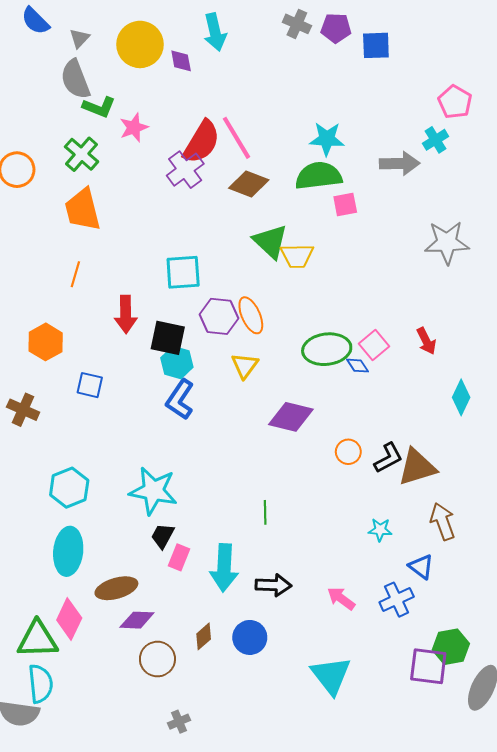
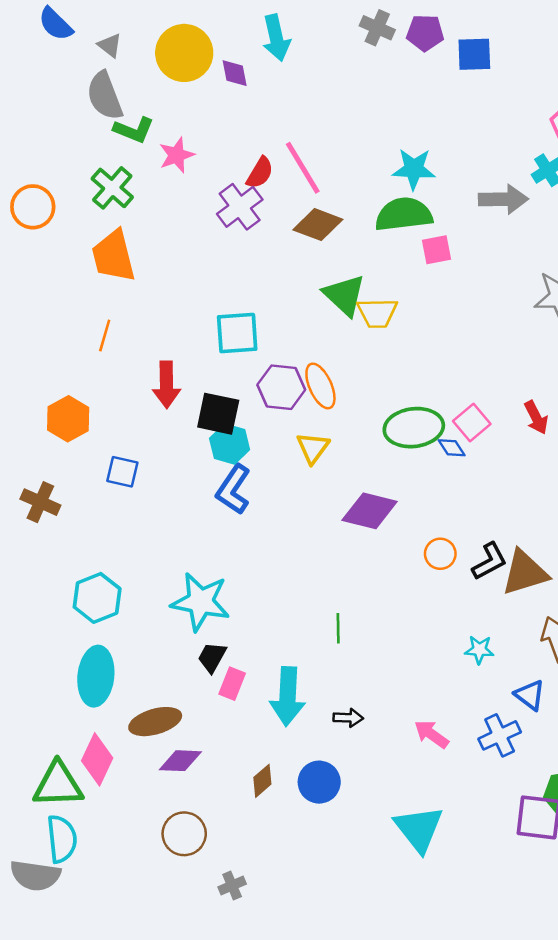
gray triangle: (79, 38) -> (110, 45), turned -35
red semicircle: (202, 142) -> (260, 173), size x0.6
black arrow: (273, 585) -> (348, 718), size x0.7
brown circle: (157, 659) -> (184, 834), moved

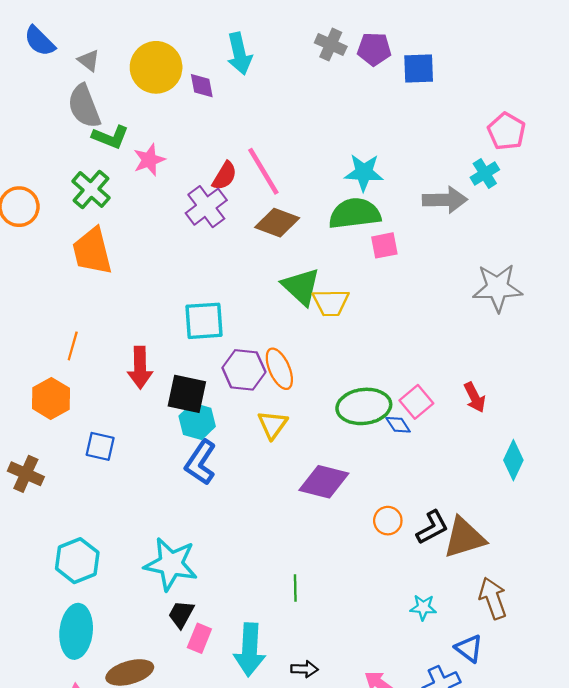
orange line: (105, 336) -> (73, 346), moved

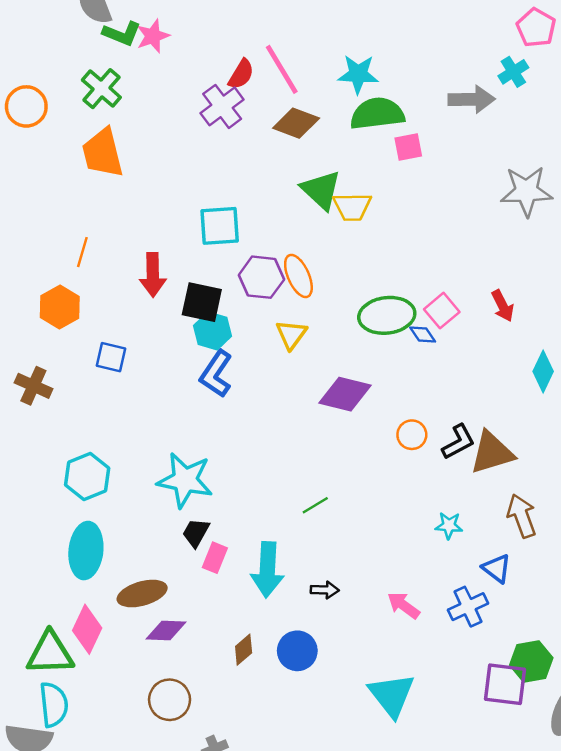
pink star: (149, 160) -> (153, 36), moved
cyan star: (364, 172) -> (358, 74), moved
green line: (295, 588) -> (315, 505), turned 60

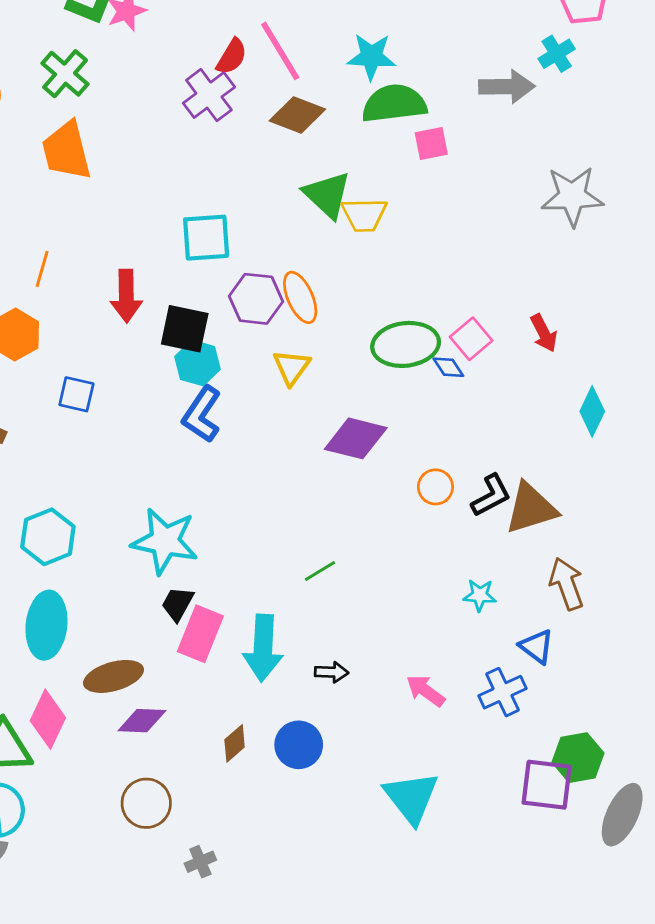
pink rectangle: (215, 558) -> (200, 634), size x1.5

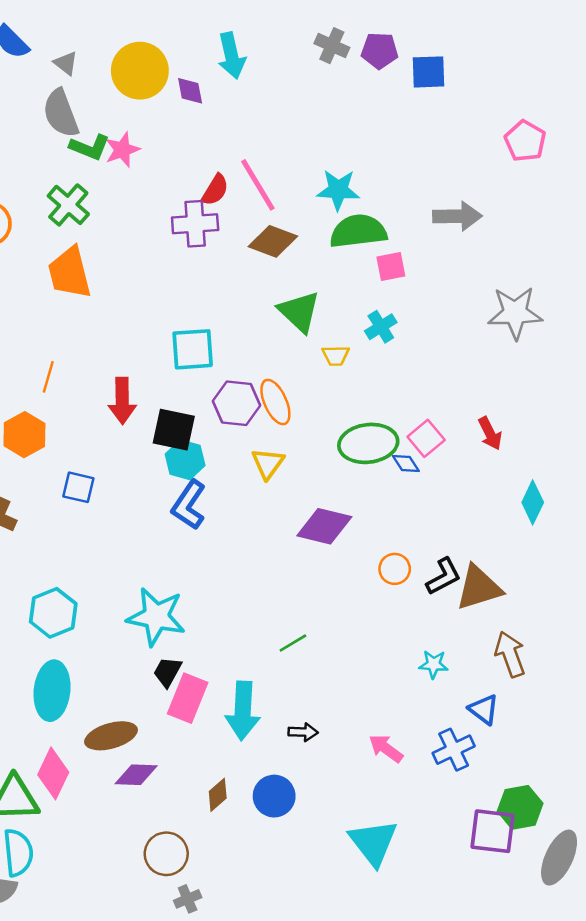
cyan cross: (557, 54) -> (381, 327), moved
purple cross: (209, 95) -> (195, 224), turned 33
yellow trapezoid: (364, 215) -> (336, 356), moved, size x0.7
brown circle: (146, 803) -> (166, 854), moved

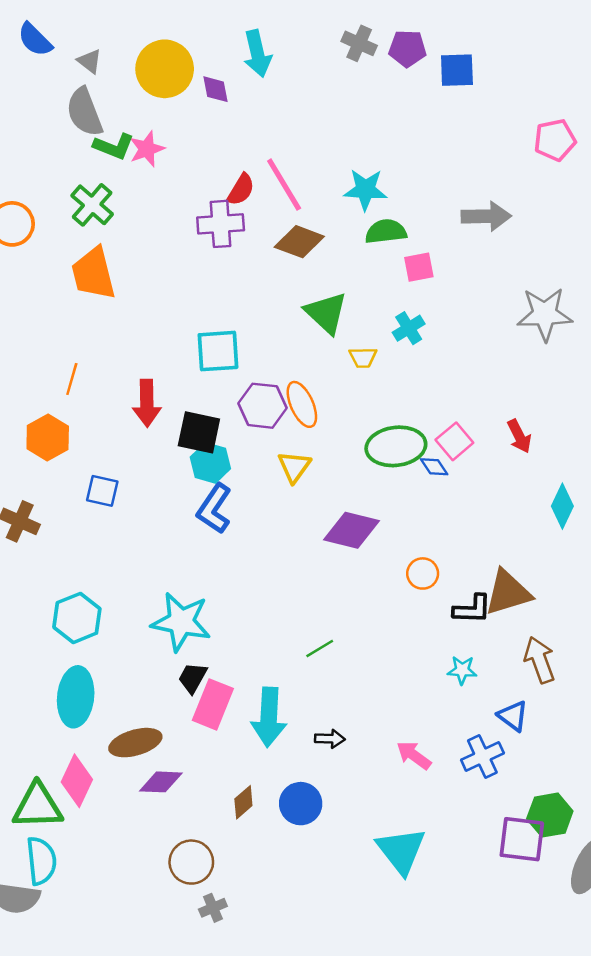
pink pentagon: (525, 141) -> (555, 140), turned 30
green semicircle: (358, 231) -> (386, 232), size x0.7
black L-shape: (444, 576) -> (472, 609), moved, turned 30

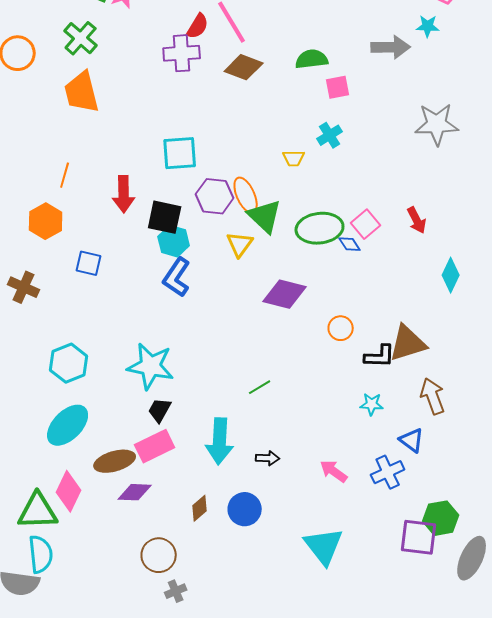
cyan star: (365, 190) -> (428, 26), moved, size x0.7
green triangle: (326, 313) -> (265, 216), moved
cyan ellipse: (76, 697) -> (68, 425), turned 39
pink rectangle: (213, 704) -> (155, 446), moved, turned 42

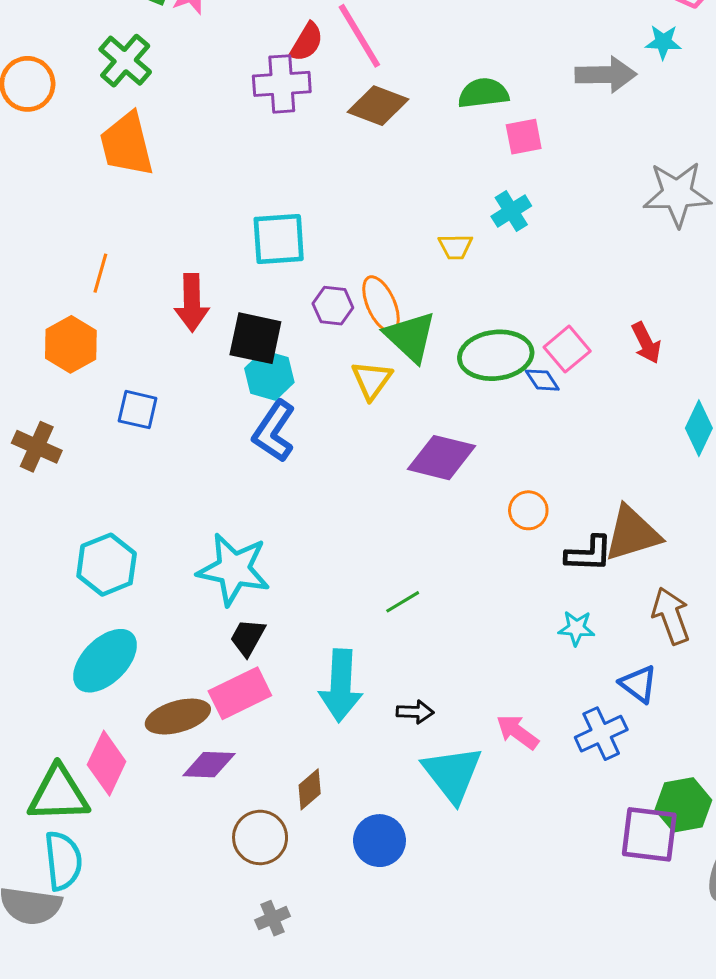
purple hexagon: (215, 196) -> (333, 306), size x0.7
blue circle: (245, 509) -> (379, 841), moved
cyan triangle: (324, 546) -> (452, 774), moved
brown circle: (159, 555) -> (260, 837), moved

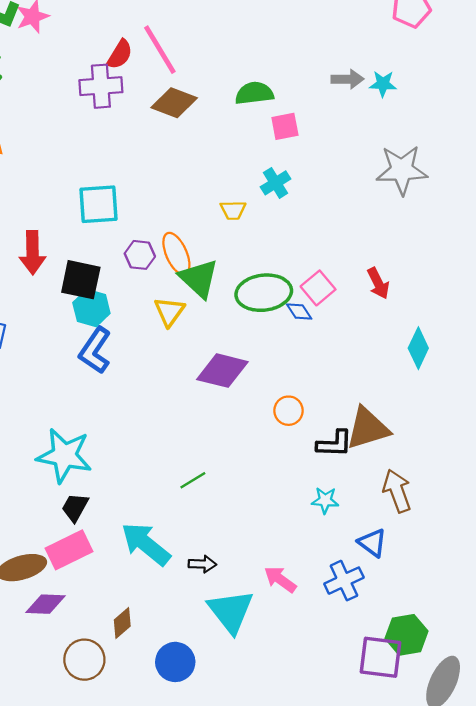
cyan star: (663, 42) -> (383, 84), moved
gray arrow: (606, 75) -> (348, 79), size x0.7
cyan arrow: (341, 686) -> (146, 544), turned 126

